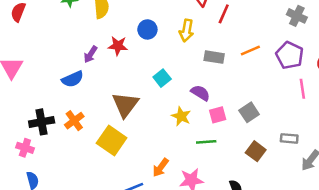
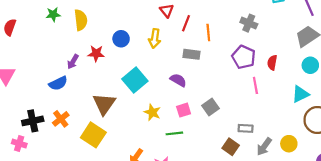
orange line: (250, 51) -> (208, 32), moved, turned -70
gray rectangle: (214, 57) -> (191, 54), moved
cyan square: (162, 78) -> (135, 80), size x1.6
purple semicircle: (200, 93) -> (178, 80), moved
brown square: (256, 151) -> (231, 147), moved

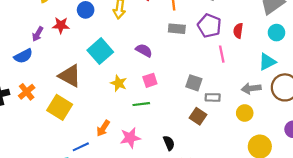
gray rectangle: (191, 54) -> (177, 29), moved
brown triangle: (104, 104) -> (70, 76), turned -35
gray square: (210, 107) -> (194, 83), moved, turned -35
yellow circle: (289, 144) -> (245, 113), moved
gray arrow: (264, 147) -> (251, 88), moved, turned 48

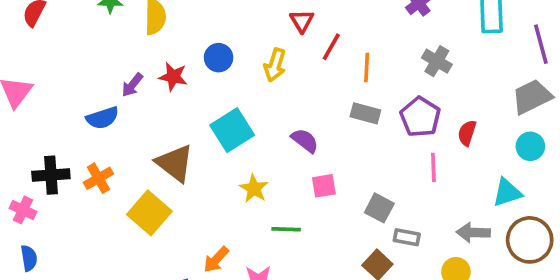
pink square: (150, 80) -> (324, 186), moved

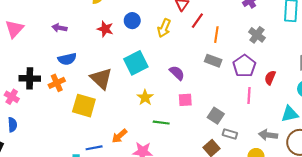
purple arrow: (132, 85) -> (59, 28), moved, turned 56
blue semicircle: (102, 118) -> (67, 59), moved
yellow square: (149, 213) -> (84, 106), turned -30

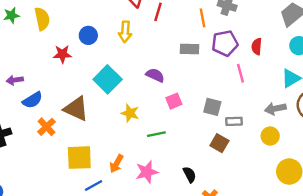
purple arrow: (59, 28) -> (15, 80), moved
orange line: (216, 35) -> (203, 18), moved
purple pentagon: (244, 66) -> (225, 43), turned -30
orange cross: (57, 83) -> (47, 127), moved
yellow square: (84, 106) -> (79, 158), moved

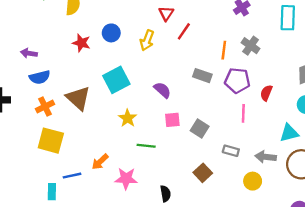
gray square: (212, 107) -> (200, 129), moved
gray rectangle: (234, 121) -> (231, 151), moved
yellow square: (79, 158) -> (51, 141), moved

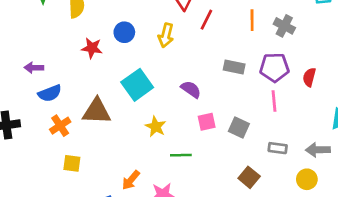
orange line: (224, 50) -> (252, 20), moved
brown triangle: (78, 98) -> (97, 111), turned -32
pink line: (243, 113) -> (274, 101), moved
yellow square: (51, 141) -> (72, 163), size x0.6

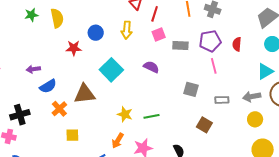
pink square: (207, 122) -> (159, 34), moved
yellow star: (156, 127) -> (125, 114), moved
yellow circle: (307, 179) -> (255, 119), moved

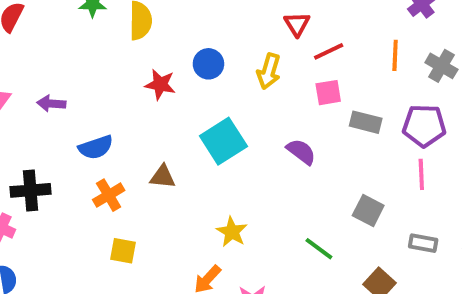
red line: (155, 14) -> (329, 51), turned 35
purple arrow: (33, 69) -> (51, 103), moved
brown triangle: (84, 94) -> (163, 177), size x0.6
green line: (151, 116) -> (319, 249), moved, turned 35

